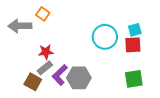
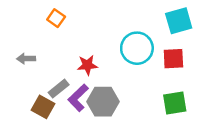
gray arrow: (20, 26) -> (26, 59), moved, size x0.6
cyan square: (135, 30) -> (179, 21), moved, size x1.5
red star: (46, 52) -> (87, 65), moved

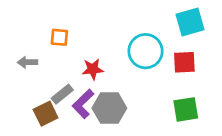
orange square: (56, 18) -> (59, 37), moved, turned -30
brown square: (43, 107) -> (46, 114), turned 35

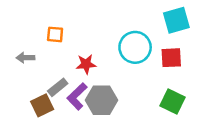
green square: (186, 109) -> (172, 102), turned 35

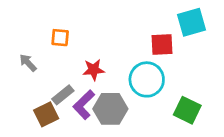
cyan circle: (135, 47) -> (147, 79), moved
gray arrow: (25, 58) -> (28, 63), turned 48
red square: (171, 58) -> (162, 45), moved

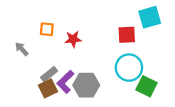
red star: (94, 70) -> (73, 39), moved
cyan circle: (147, 79) -> (129, 68), moved
brown square: (46, 114) -> (48, 88), moved

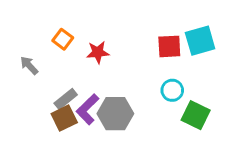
cyan square: (150, 17) -> (200, 41), moved
orange square: (47, 29) -> (63, 39), turned 32
cyan circle: (129, 68) -> (172, 90), size x0.6

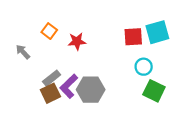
cyan circle: (172, 90) -> (144, 67), moved

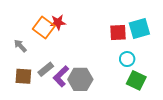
orange square: (49, 31) -> (44, 27), size x1.5
red star: (77, 41) -> (58, 22), moved
brown square: (50, 93) -> (23, 76), moved, turned 30

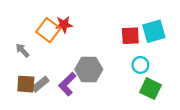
gray rectangle: (46, 69) -> (40, 84), moved
gray hexagon: (80, 79) -> (89, 69), moved

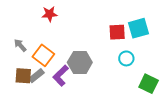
red star: (64, 25) -> (50, 14), moved
orange square: (48, 30) -> (43, 55), moved
green square: (150, 89) -> (149, 84), moved

